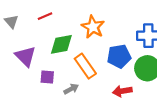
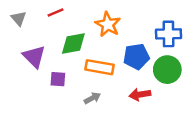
orange rectangle: (85, 66) -> (100, 67), turned -45
gray arrow: (71, 89) -> (92, 98), moved

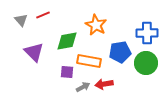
red line: (56, 12) -> (43, 15), moved
purple square: (58, 79) -> (67, 72), moved
red arrow: (140, 95) -> (104, 84), moved

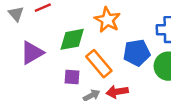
purple triangle: (34, 52) -> (32, 53), turned 45
orange rectangle: (89, 61) -> (99, 64), turned 40

